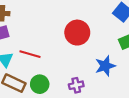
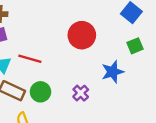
purple cross: (76, 85) -> (81, 93), turned -32

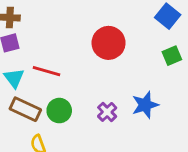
blue star: (113, 72) -> (145, 105), moved

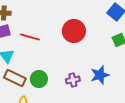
red line: (47, 71) -> (30, 37), moved
purple cross: (107, 112) -> (73, 80), turned 32

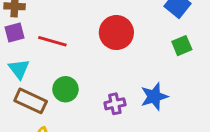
green circle: (39, 79) -> (65, 89), moved

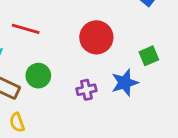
red circle: (116, 33) -> (96, 37), moved
green square: (182, 46) -> (149, 56), moved

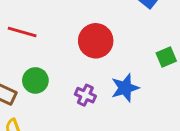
green square: (149, 56) -> (166, 57), moved
purple cross: (86, 90) -> (85, 95), turned 36

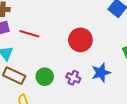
green circle: (35, 80) -> (45, 77), moved

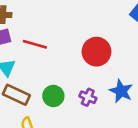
blue star: (101, 73) -> (121, 91), turned -30

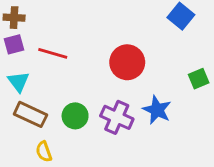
purple cross: (88, 97) -> (117, 117), size x1.5

